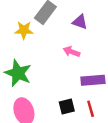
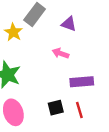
yellow star: (24, 30) -> (13, 32), turned 30

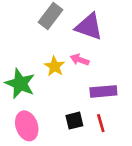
purple triangle: (69, 24) -> (89, 27), size x1.6
yellow star: (13, 32) -> (54, 66), moved

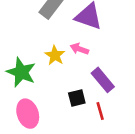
purple rectangle: (103, 91) -> (103, 80), turned 55
black square: (74, 121) -> (77, 98), moved

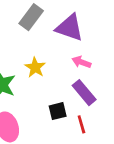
pink arrow: (79, 49) -> (81, 62), moved

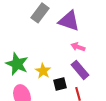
yellow star: (35, 67) -> (43, 71), moved

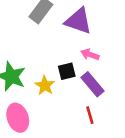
black square: (60, 84) -> (67, 71), moved

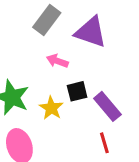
pink arrow: (90, 55) -> (57, 61), moved

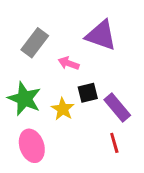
gray rectangle: (47, 20) -> (35, 43), moved

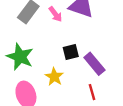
pink arrow: (69, 63) -> (55, 14), moved, turned -147
yellow star: (63, 109) -> (54, 77), moved

